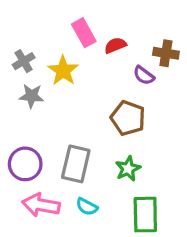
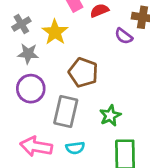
brown pentagon: (128, 118) -> (83, 72), moved
purple circle: (25, 164) -> (31, 89), moved
cyan semicircle: (87, 207) -> (75, 148), turned -36

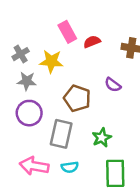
yellow star: (55, 32) -> (51, 61), turned -30
purple semicircle: (124, 36) -> (113, 85), moved

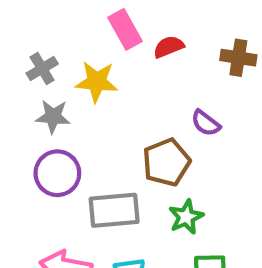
brown pentagon: (77, 98) -> (166, 162), moved, turned 30
gray rectangle: (61, 134) -> (114, 210), turned 72

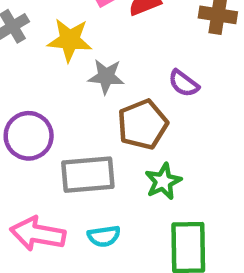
gray star: (53, 117) -> (106, 76), moved

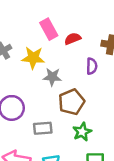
purple semicircle: (184, 83) -> (92, 66), moved, turned -126
gray rectangle: (88, 175) -> (43, 128), size x0.7

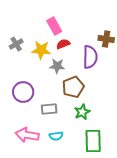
red semicircle: (73, 39) -> (63, 44), moved
purple semicircle: (92, 66) -> (90, 57), size x1.6

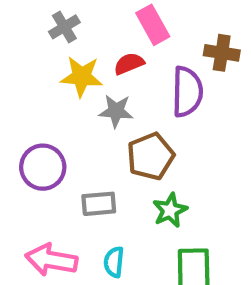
pink rectangle: (54, 26) -> (153, 25), moved
gray cross: (16, 44) -> (64, 27), moved
cyan semicircle: (56, 136) -> (114, 262), turned 104

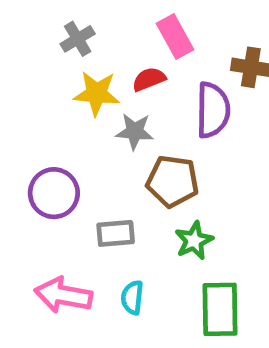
brown pentagon: (151, 156) -> (173, 181), turned 30

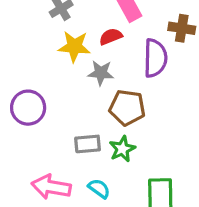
purple circle: (54, 193) -> (28, 108), moved
green star: (194, 241) -> (122, 149), moved
cyan semicircle: (132, 298) -> (99, 189), turned 120

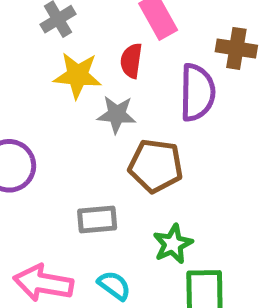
red semicircle: (111, 37) -> (131, 61), turned -60
green star: (122, 149) -> (173, 244), moved

